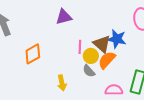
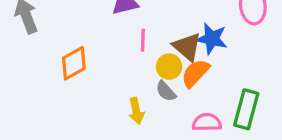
pink line: (80, 47) -> (143, 40), moved
yellow arrow: (62, 83) -> (136, 111), moved

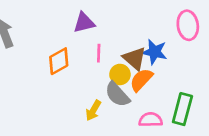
orange diamond: (74, 63) -> (59, 61), moved
gray semicircle: (166, 91) -> (117, 94), size x1.5
yellow arrow: (136, 111) -> (93, 110), turned 42

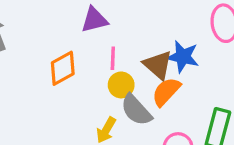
yellow circle: (120, 74) -> (121, 85), moved

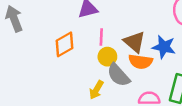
blue star: (183, 57) -> (164, 47), moved
orange semicircle: (166, 92) -> (141, 62), turned -125

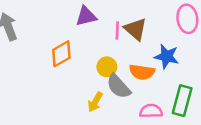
pink line: (101, 37) -> (117, 30), moved
brown triangle: (134, 42) -> (135, 29), moved

